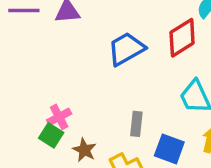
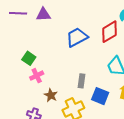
green square: (51, 135) -> (29, 58), moved

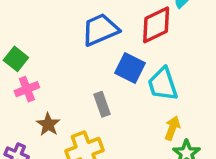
gray rectangle: (81, 81) -> (102, 104), turned -32
blue square: (100, 96) -> (130, 68), moved

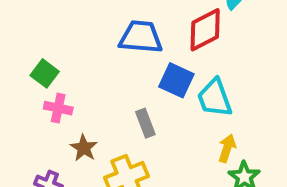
blue trapezoid: (100, 30) -> (141, 37), turned 30
pink cross: (27, 89) -> (58, 108), turned 35

